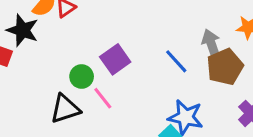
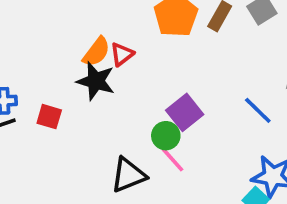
black star: (23, 30) -> (96, 81), moved
green circle: (82, 77) -> (166, 136), moved

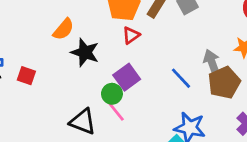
red triangle: (122, 54) -> (131, 35), moved
black star: (96, 81) -> (85, 52), moved
black triangle: (128, 175) -> (83, 122), turned 40

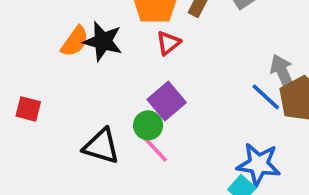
black star: (85, 52) -> (103, 41), moved
blue line: (181, 78) -> (266, 97), moved
black triangle: (83, 122) -> (101, 146), moved

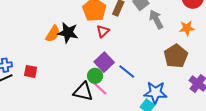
gray arrow: (283, 73) -> (156, 19), moved
blue line: (266, 97) -> (127, 72), moved
black triangle: (101, 146) -> (83, 92), moved

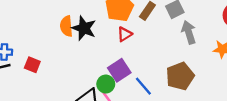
orange semicircle: (53, 34) -> (66, 26), turned 132
brown pentagon: (176, 56) -> (180, 76), moved

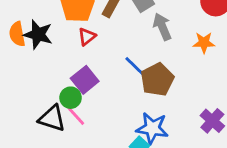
blue line: (143, 86) -> (135, 67), moved

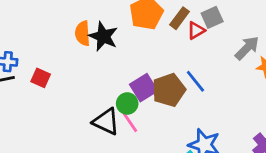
gray arrow: (162, 27) -> (247, 48), moved, turned 60
red triangle: (87, 37) -> (196, 30), moved
brown pentagon: (157, 80) -> (169, 90), moved

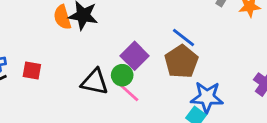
brown pentagon: (169, 90) -> (181, 62), moved
black triangle: (106, 122) -> (95, 82), moved

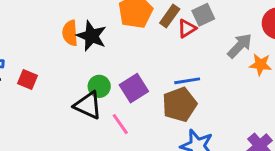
blue line: (183, 38) -> (187, 81), turned -60
green circle: (122, 75) -> (99, 86), moved

